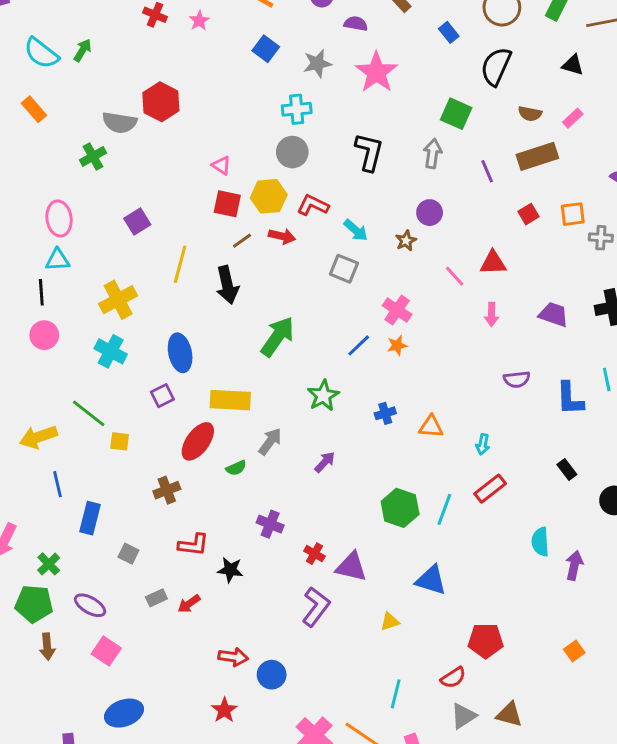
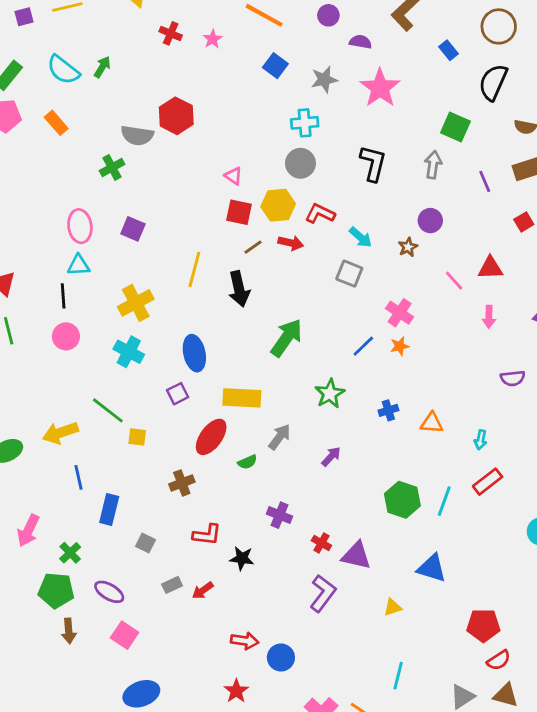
purple square: (137, 221) -> (133, 229), moved, turned -35
red semicircle: (453, 678) -> (499, 660), moved

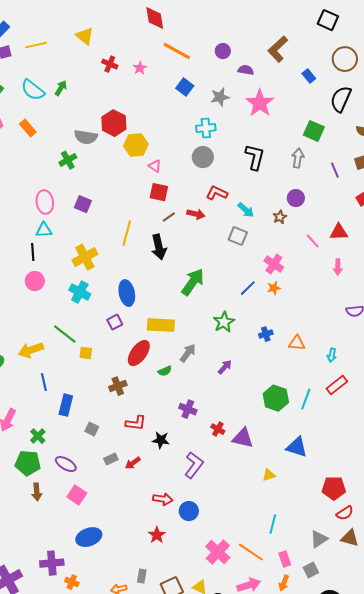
yellow hexagon: (278, 205) -> (136, 145), moved
purple L-shape: (323, 593) -> (194, 465), moved

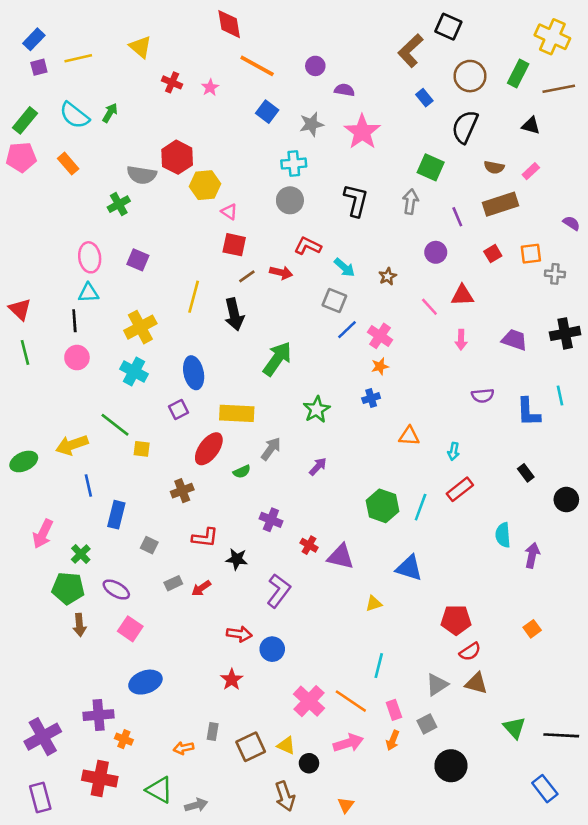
brown L-shape: (278, 49) -> (410, 51), moved
purple circle: (296, 198) -> (436, 252), moved
blue line: (248, 288) -> (347, 330), moved
blue cross: (266, 334) -> (371, 398), moved

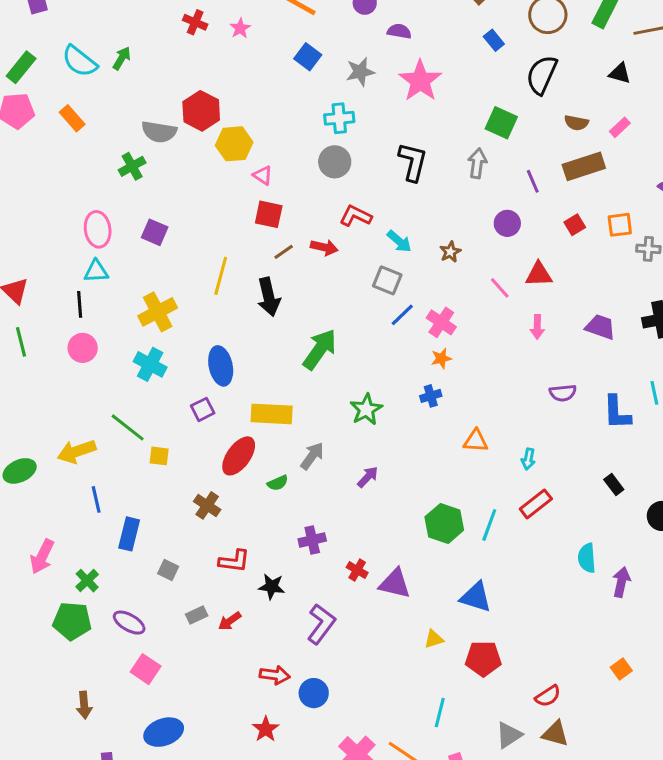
brown cross: (182, 491) -> (207, 505), turned -35
purple cross: (271, 520) -> (312, 540), turned -35
red pentagon: (456, 620) -> (483, 659), moved
brown arrow: (80, 625) -> (84, 705), moved

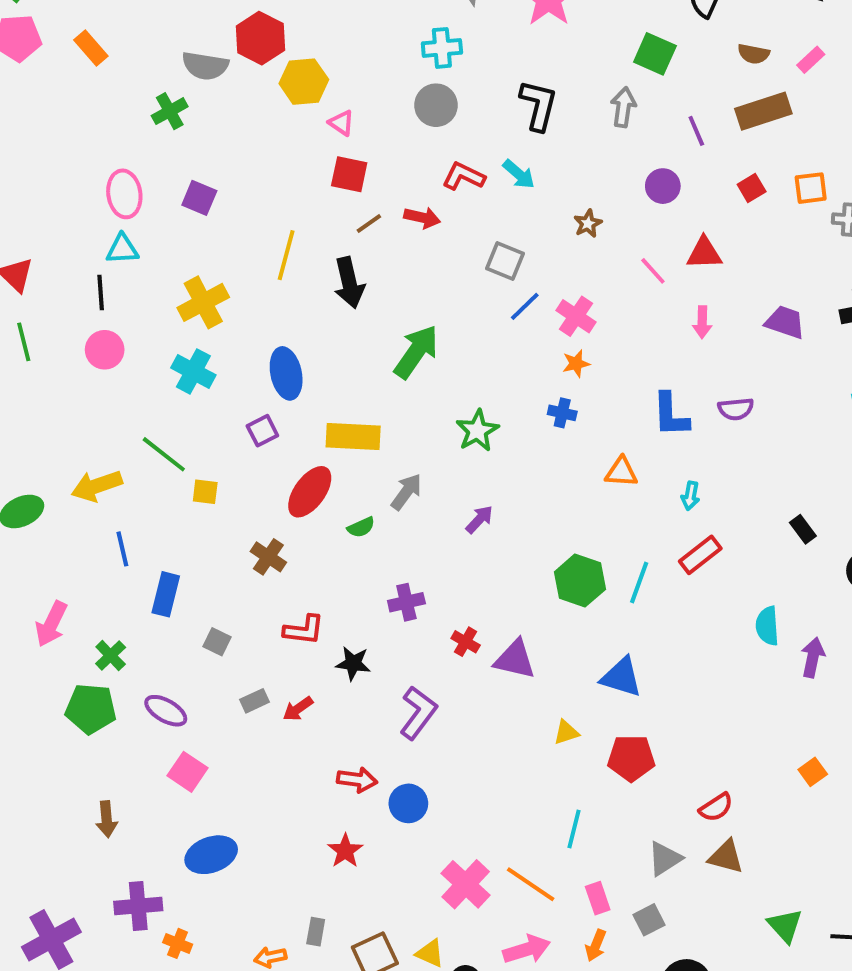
cyan arrow: (399, 241) -> (519, 174), moved
blue cross: (431, 396) -> (562, 413), turned 30
blue L-shape: (617, 412) -> (671, 415), moved

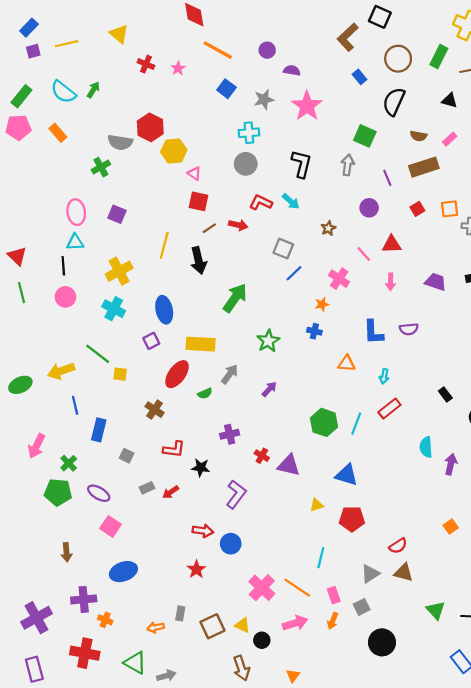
pink cross: (576, 316) -> (339, 279), moved

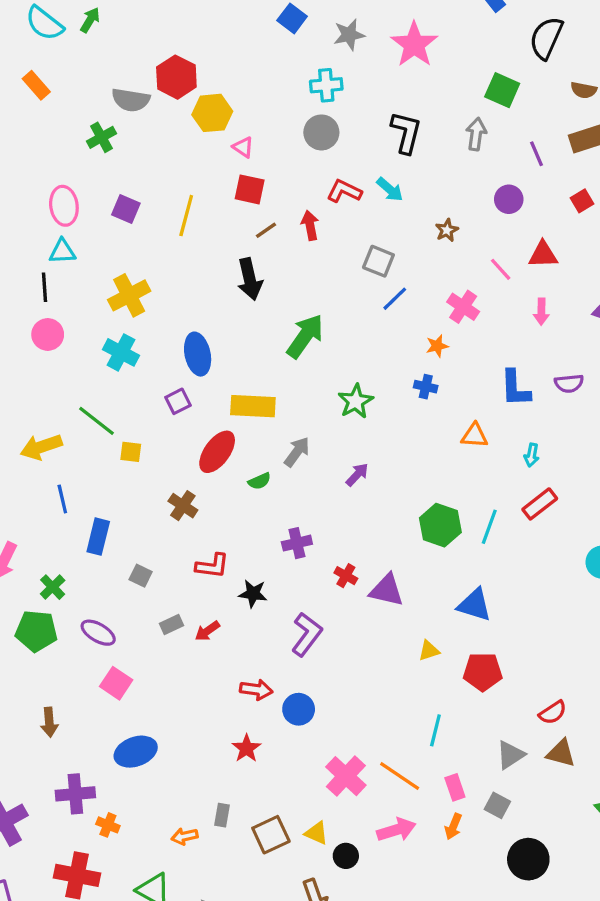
red arrow: (238, 225) -> (310, 225), turned -114
yellow line: (164, 245) -> (186, 216), moved
gray square: (362, 607) -> (497, 805), turned -35

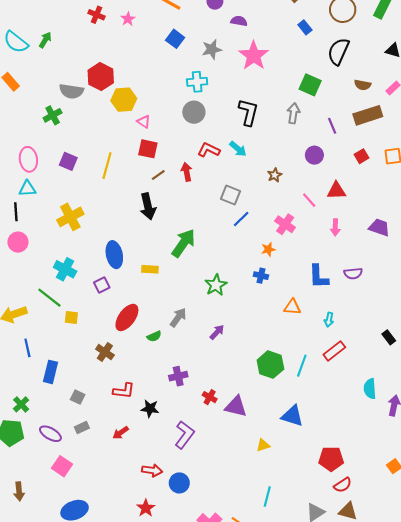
cyan cross: (121, 352) -> (65, 269), moved
yellow rectangle: (253, 406) -> (150, 269), moved, size x0.6
gray rectangle: (171, 625) -> (82, 427), moved
red pentagon: (483, 672) -> (331, 459), moved

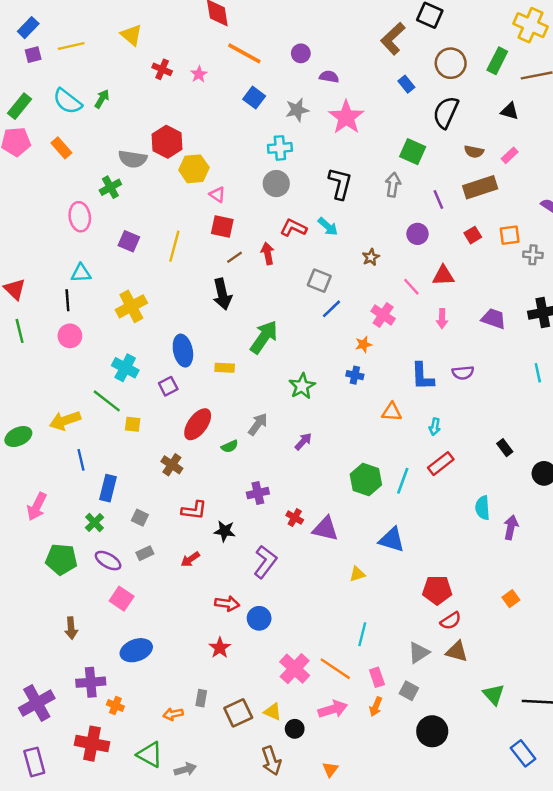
pink ellipse: (28, 159) -> (80, 217), moved
green cross: (21, 404) -> (94, 522), moved

